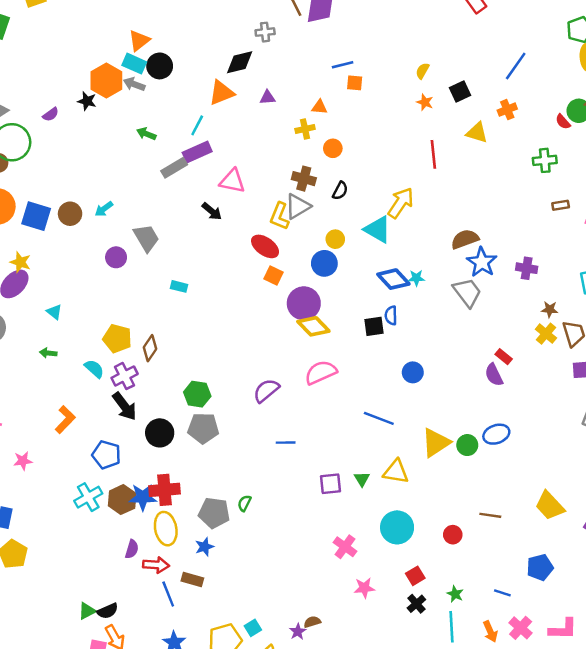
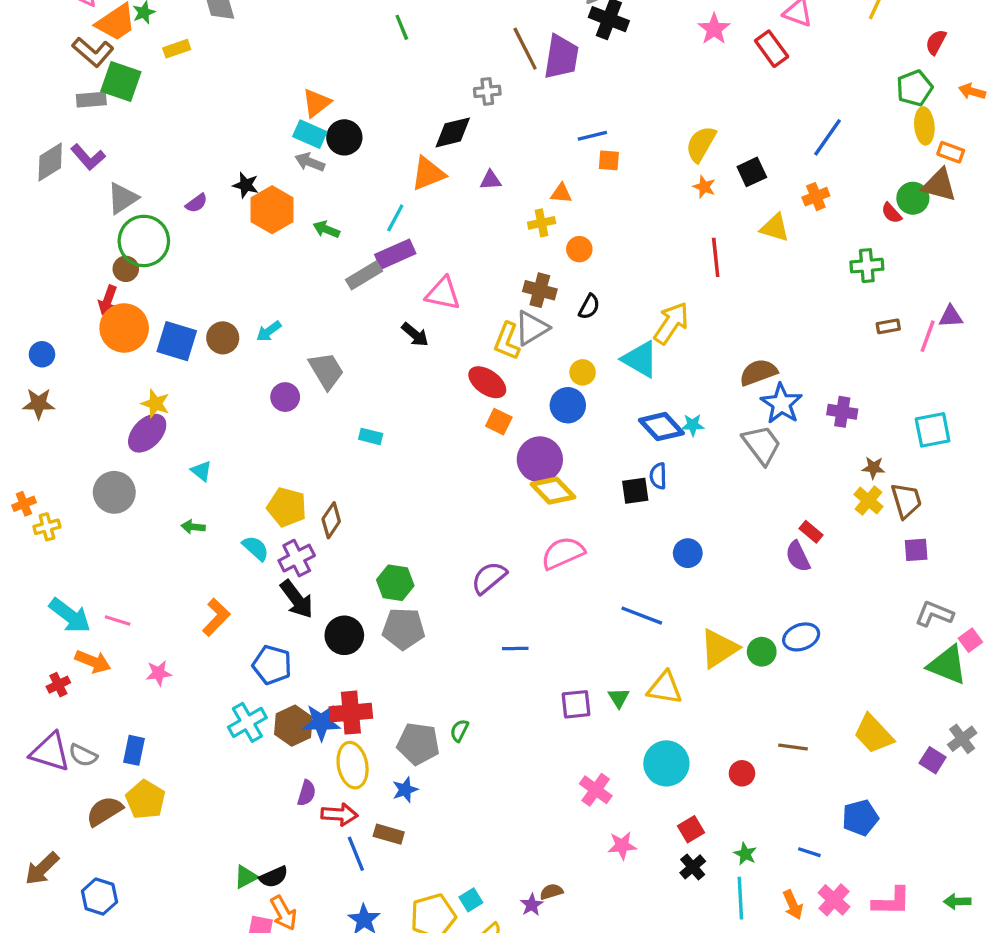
yellow semicircle: (422, 71) -> (701, 144), size x1.6
orange hexagon: (106, 80) -> (272, 210), moved

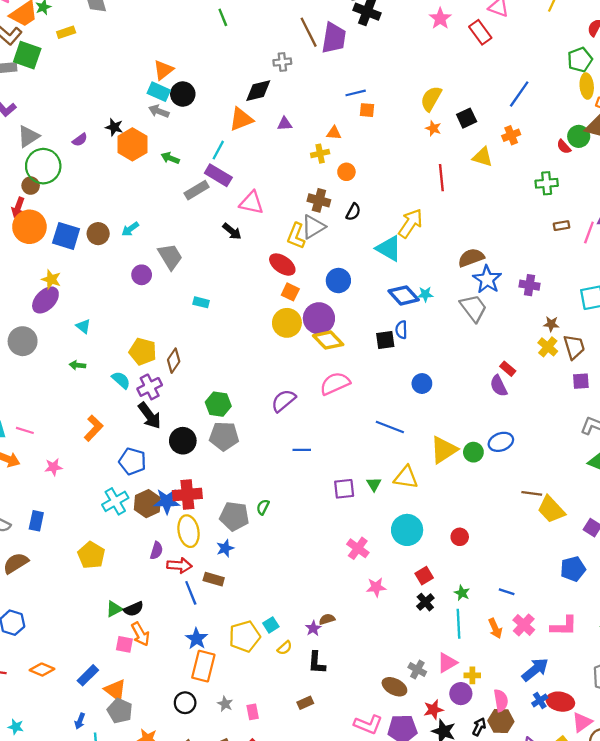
purple rectangle: (395, 254) -> (218, 175), turned 55
yellow circle: (583, 372) -> (287, 323), moved, size x1.6
brown line: (793, 747) -> (532, 493), moved
yellow pentagon: (145, 800) -> (91, 555), moved
blue pentagon: (860, 818) -> (573, 569), moved

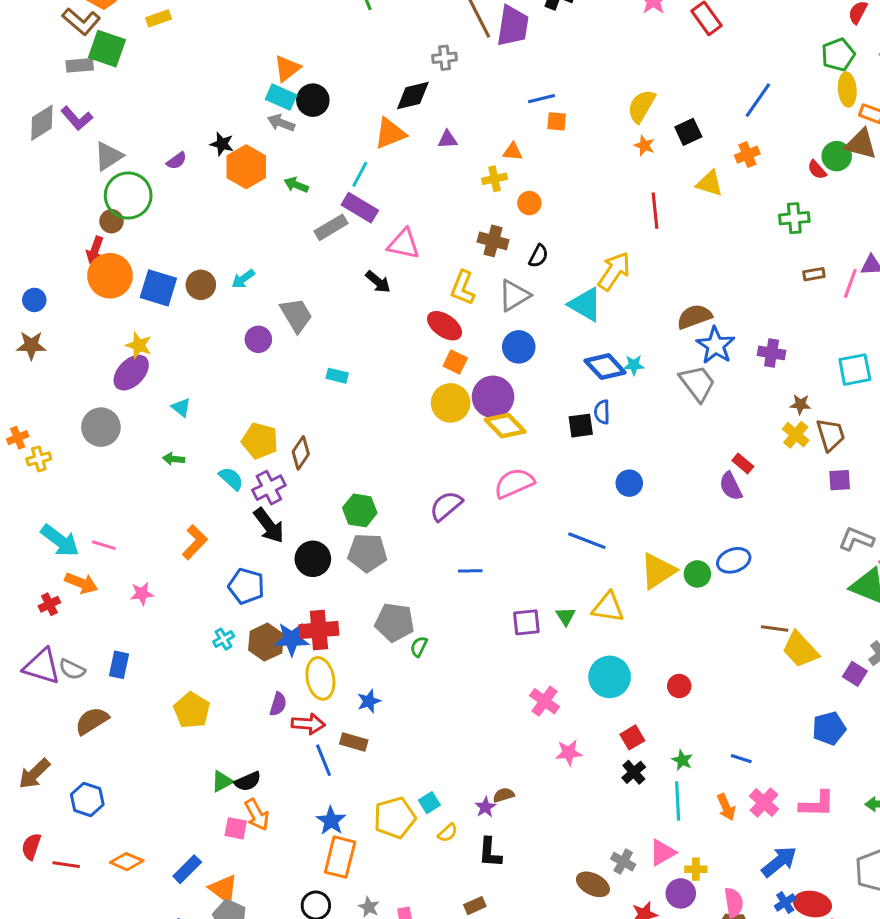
gray triangle: (313, 227) -> (514, 295), moved
cyan cross: (115, 501) -> (224, 639), size x0.6
gray pentagon: (234, 516) -> (395, 622), moved

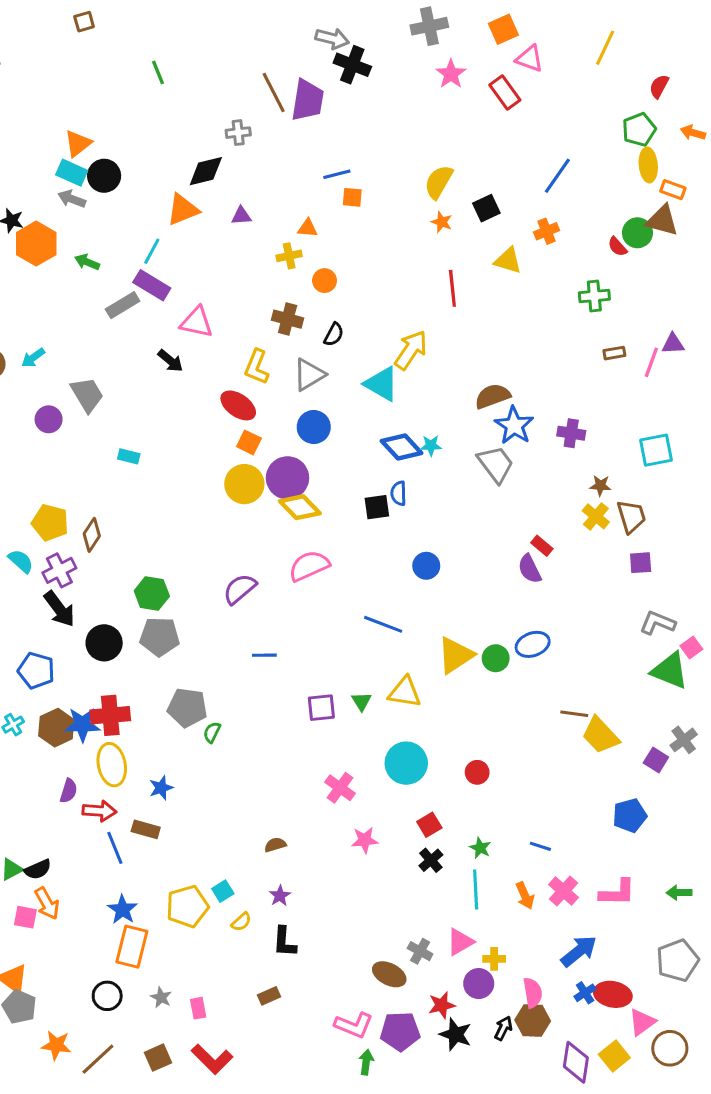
brown semicircle: (504, 795) -> (275, 845), moved

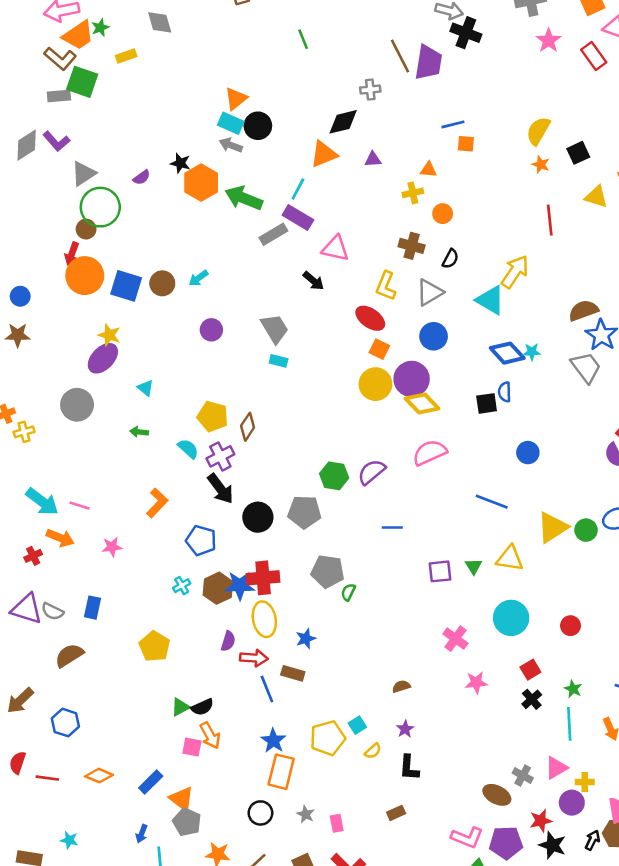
green arrow: (87, 262) -> (244, 198), size x1.8
gray trapezoid: (87, 395) -> (275, 329), moved
green hexagon: (152, 594) -> (334, 476), moved

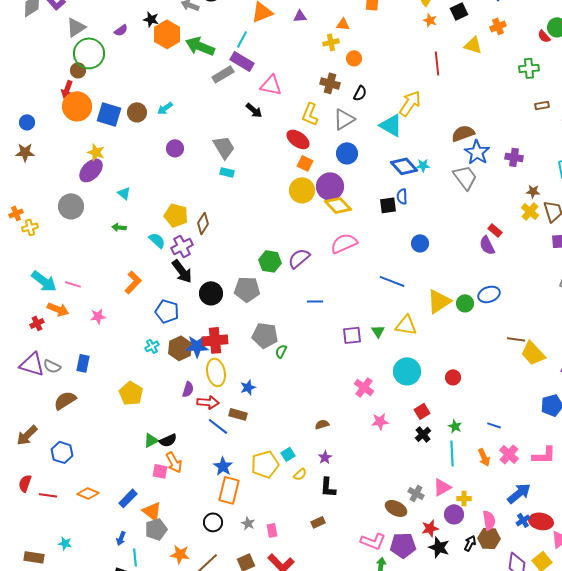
blue line: (267, 689) -> (218, 426), turned -30
gray pentagon: (187, 822) -> (156, 529), turned 30

